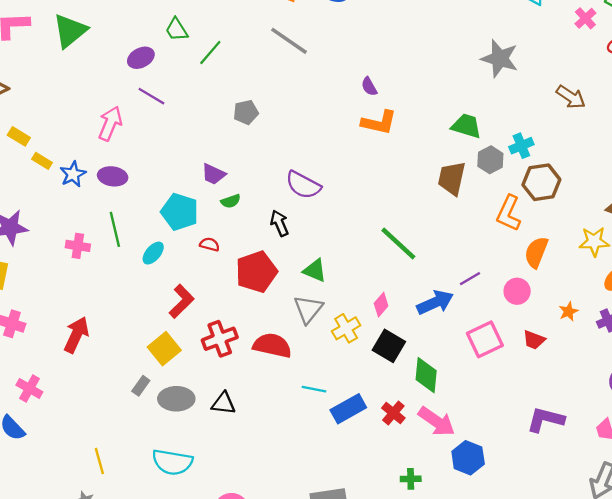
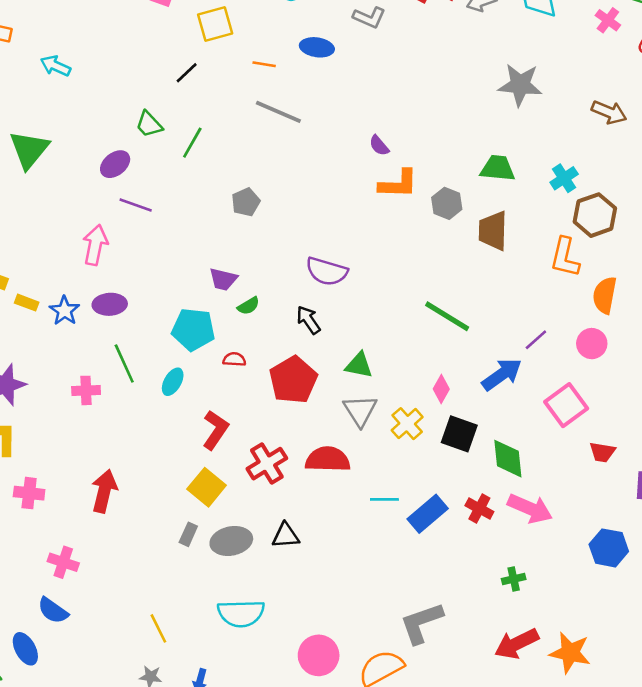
gray hexagon: (490, 160) -> (447, 203), moved
red trapezoid: (534, 340) -> (602, 452), moved
blue hexagon: (468, 458) -> (609, 548), moved

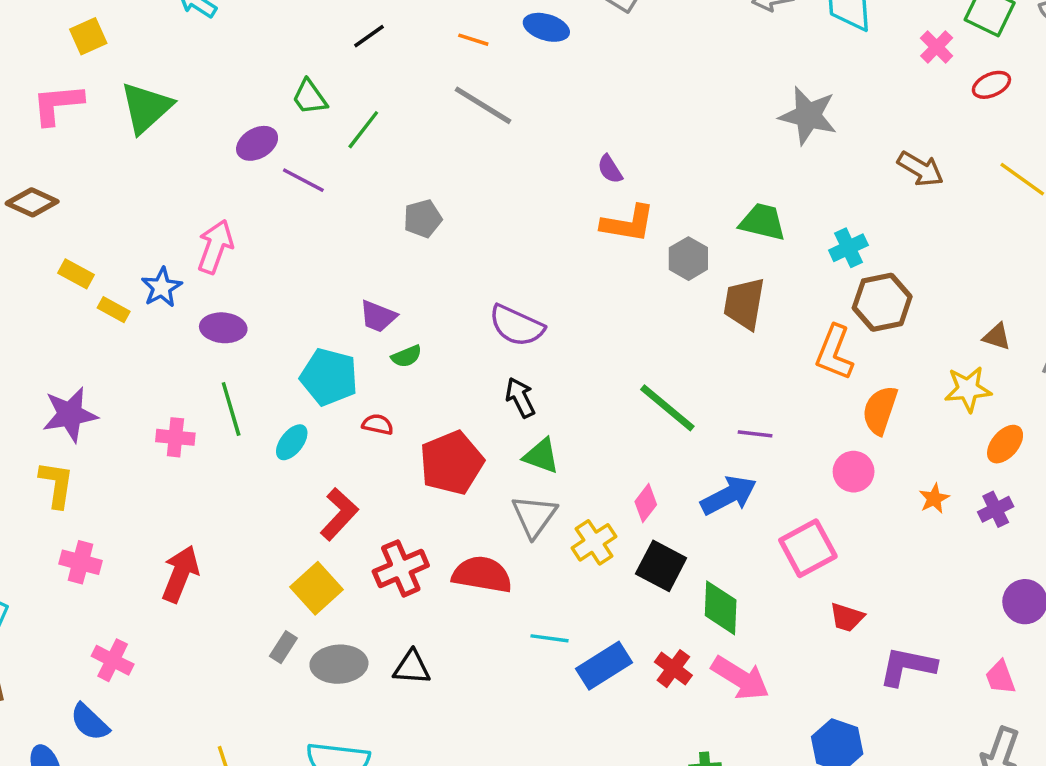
purple line: (136, 205) -> (303, 180), moved
blue star: (64, 311) -> (162, 287), moved
black arrow: (308, 320) -> (520, 398), moved
purple line: (536, 340) -> (755, 434), moved, turned 40

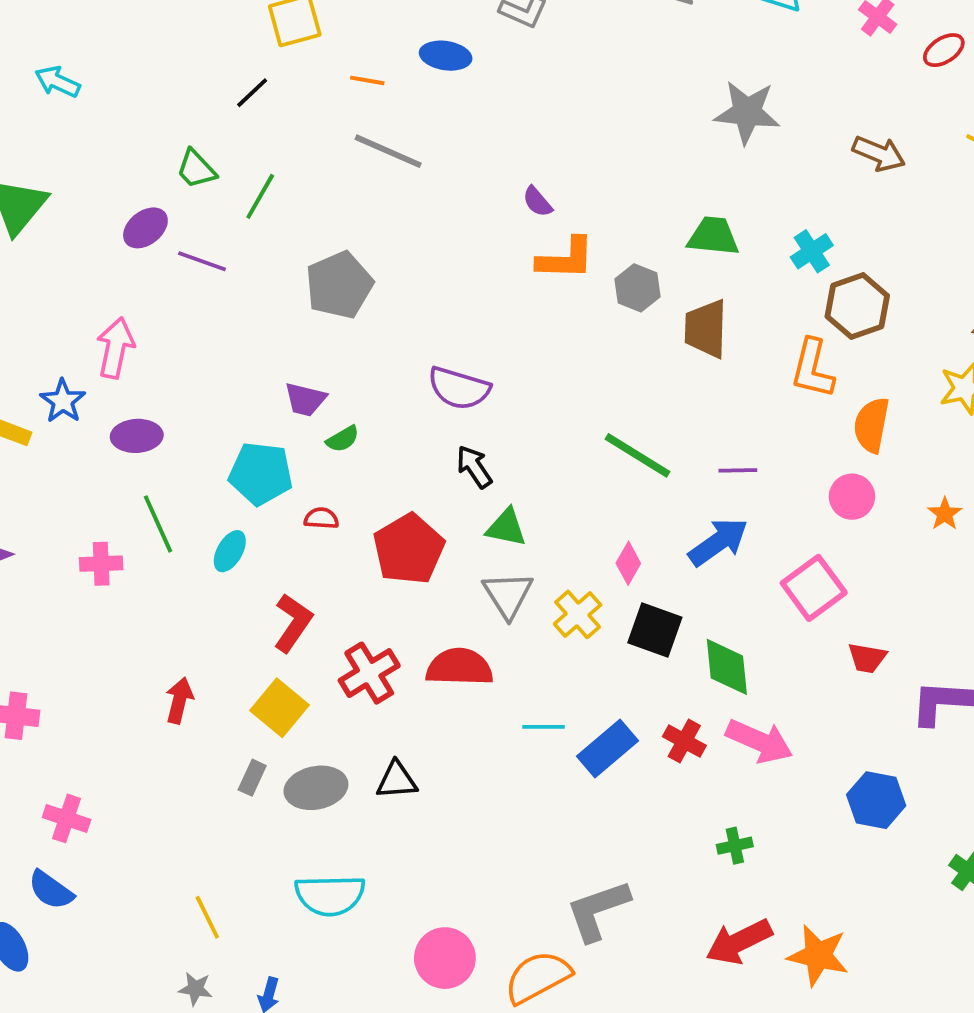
gray pentagon: (423, 219) -> (339, 285), size x1.6
red arrow: (180, 574) -> (179, 700), moved, size x0.7

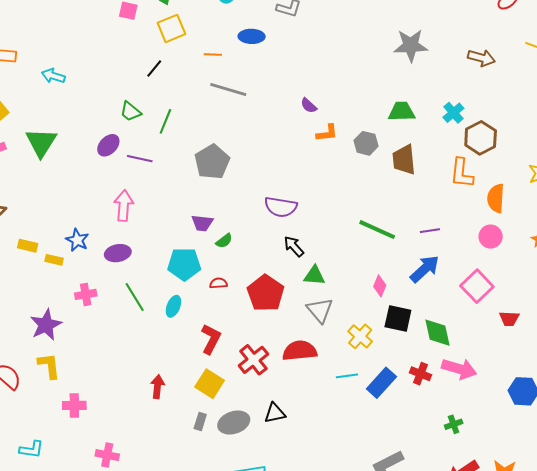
orange L-shape: (566, 259) -> (327, 133), size x0.7
pink arrow: (115, 348) -> (124, 206), moved
pink cross: (101, 564) -> (86, 294), moved
yellow cross: (578, 614) -> (360, 336), moved

